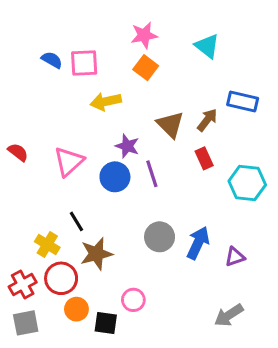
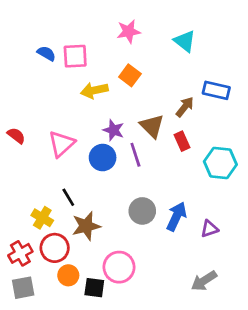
orange square: (146, 68) -> (130, 75), moved
brown triangle: (170, 125) -> (152, 126), moved
pink circle: (133, 300) -> (119, 267), size x1.5

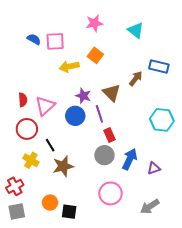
red semicircle: (16, 136) -> (23, 100), moved, turned 48
red rectangle: (182, 141) -> (109, 135), moved
red circle: (55, 248) -> (27, 129), moved
pink circle: (119, 267) -> (110, 193), moved

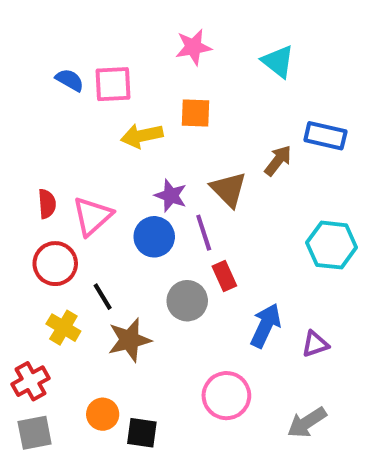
orange square: (95, 55) -> (195, 113), turned -35
gray circle: (104, 155) -> (187, 301), moved

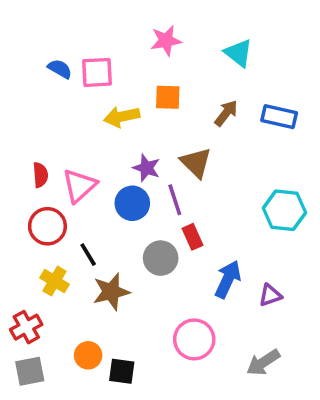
brown arrow: (278, 160) -> (226, 113), moved

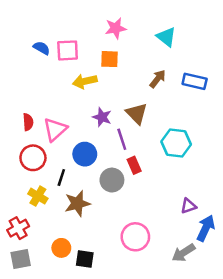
orange square: (168, 97) -> (109, 59), moved
blue circle: (132, 203) -> (85, 154), moved
cyan hexagon: (284, 210) -> (176, 143), moved
black line: (88, 255) -> (61, 178), turned 49
blue arrow: (228, 279) -> (206, 228), moved

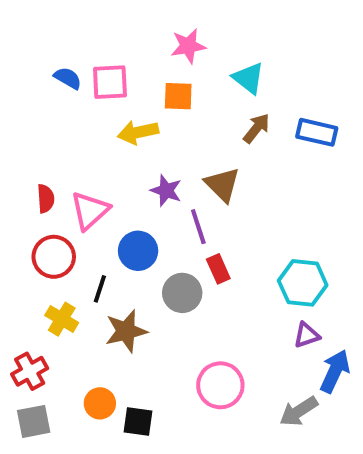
cyan triangle: (166, 37) -> (248, 78), moved
cyan hexagon: (176, 143) -> (303, 283), moved

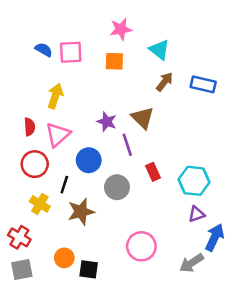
yellow arrow: (138, 132) -> (55, 96), moved, turned 120
red rectangle: (218, 269) -> (153, 172), moved
red cross: (30, 371) -> (19, 237), turned -30

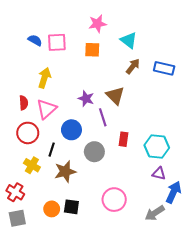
red rectangle: (153, 172) -> (124, 139), turned 32
purple triangle: (197, 214) -> (159, 174), turned 32
black square: (89, 269) -> (71, 207), moved

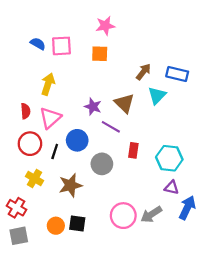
cyan triangle: (129, 40) -> (157, 95), moved, turned 36
purple line: (103, 117) -> (111, 127), turned -42
black line: (52, 150) -> (55, 152), moved
gray arrow: (155, 213) -> (151, 214), moved

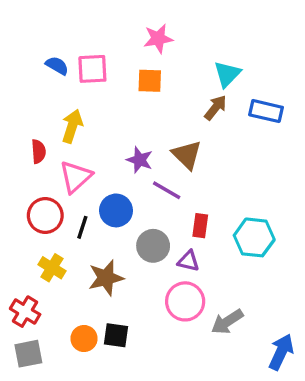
cyan triangle: (157, 95) -> (227, 74), moved
red semicircle: (25, 111) -> (39, 151), moved
purple triangle: (172, 187) -> (188, 261), moved
blue arrow: (187, 208) -> (281, 352), moved
pink circle: (123, 216) -> (185, 301), moved

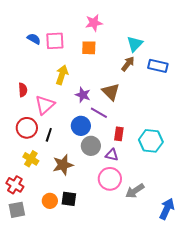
yellow arrow: (72, 126) -> (62, 75), moved
blue circle: (116, 210) -> (81, 126), moved

